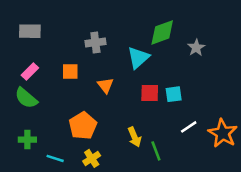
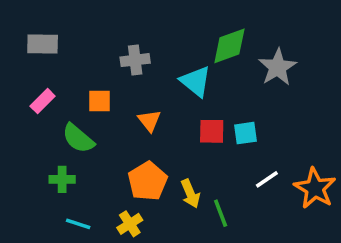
gray star: (196, 48) -> (278, 67), size x1.5
cyan triangle: (138, 58) -> (196, 81), turned -40
green semicircle: (26, 98) -> (78, 138), moved
orange pentagon: (83, 126) -> (148, 181), moved
green cross: (27, 140) -> (62, 179), moved

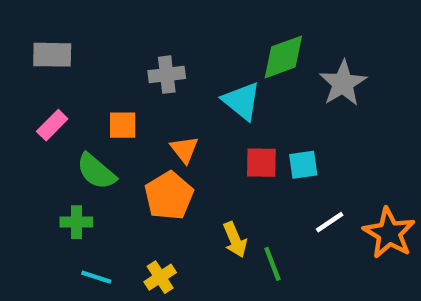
orange pentagon: (148, 181) -> (169, 196), moved

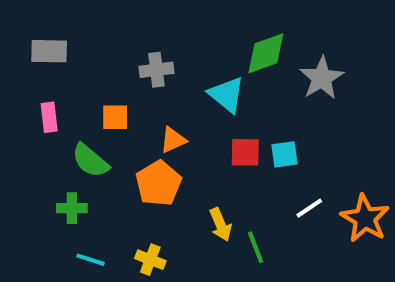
pink rectangle: (52, 125) -> (49, 117), turned -52
orange triangle: (184, 149) -> (173, 140), turned 44
yellow cross: (160, 277) -> (150, 260), turned -36

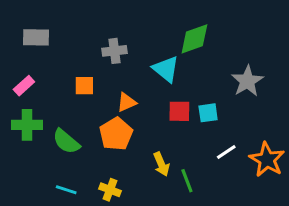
gray star: (322, 78) -> (247, 81), moved
pink rectangle: (49, 117) -> (24, 86), moved, turned 55
green semicircle: (90, 161) -> (66, 141), moved
green cross: (72, 208) -> (27, 125), moved, size x1.4

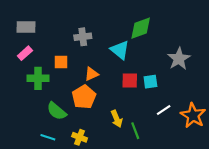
pink rectangle: (24, 86) -> (25, 53), moved
green cross: (27, 125) -> (38, 78), moved
green semicircle: (66, 141) -> (57, 111), moved

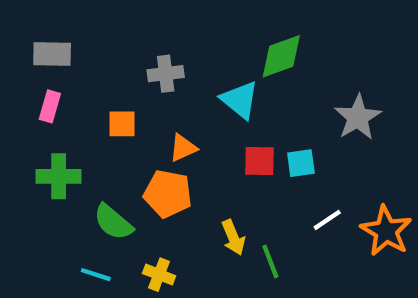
pink rectangle: (25, 53) -> (50, 106), turned -32
green cross: (38, 78) -> (59, 176), moved
orange pentagon: (84, 97) -> (168, 194), turned -30

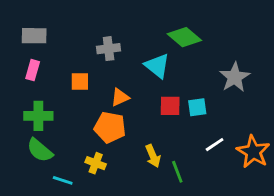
green diamond: (281, 56) -> (184, 37), turned 60
green semicircle: (113, 222) -> (40, 150), moved
yellow cross: (159, 275) -> (96, 163), moved

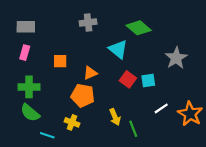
gray cross: (109, 49) -> (88, 22), moved
red square: (170, 106) -> (128, 79), turned 35

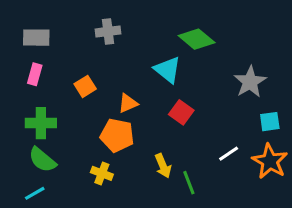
gray cross: (88, 22) -> (108, 31), moved
orange square: (60, 61) -> (85, 86), turned -32
cyan square: (148, 80) -> (270, 122), moved
cyan line: (47, 135) -> (35, 193), moved, turned -48

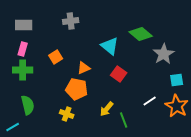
green diamond: (197, 39) -> (141, 34), moved
green cross: (41, 123) -> (23, 70), moved
green semicircle: (42, 160) -> (28, 105), turned -144
yellow arrow: (163, 166) -> (107, 109), turned 63
cyan line: (35, 193) -> (13, 127), moved

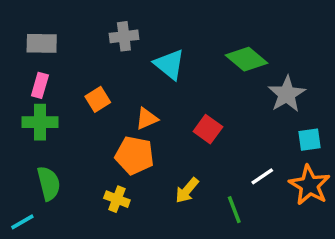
cyan triangle: (110, 46) -> (169, 64), moved
green line: (124, 120) -> (234, 210), moved

